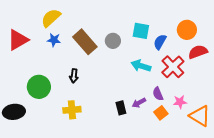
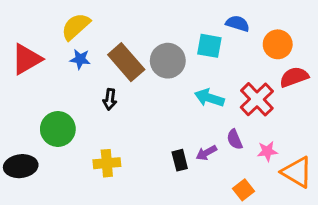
gray circle: (113, 41) -> (168, 61), size x1.5
blue semicircle: (160, 42) -> (238, 24), moved, turned 77
black arrow: (74, 76) -> (110, 99), moved
orange square: (161, 113) -> (244, 190), moved

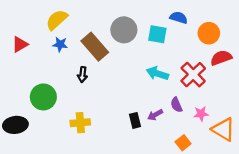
red triangle: (27, 59) -> (20, 44), size x0.7
gray circle: (168, 61) -> (124, 30), moved

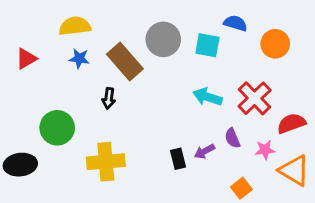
yellow semicircle: (57, 20) -> (75, 26), turned 35
red semicircle: (221, 58) -> (291, 123), moved
yellow cross: (80, 123) -> (106, 162), size x1.4

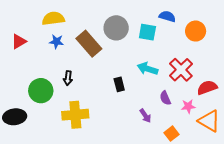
black arrow: (109, 98) -> (68, 78), moved
purple arrow: (204, 151) -> (145, 116), moved, turned -96
black rectangle: (178, 159) -> (119, 84), moved

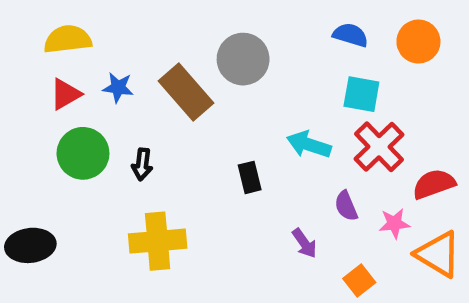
yellow semicircle: (53, 18) -> (68, 39), moved
orange circle: (196, 31) -> (418, 42), moved
cyan square: (147, 32) -> (361, 94), moved
red triangle: (19, 41) -> (65, 94), moved
green circle: (41, 91) -> (83, 153), moved

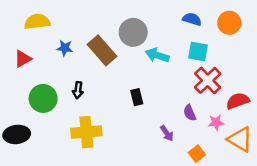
red triangle: (65, 94) -> (23, 59), moved
cyan arrow: (309, 145) -> (157, 55), moved
green circle: (83, 153) -> (43, 98), moved

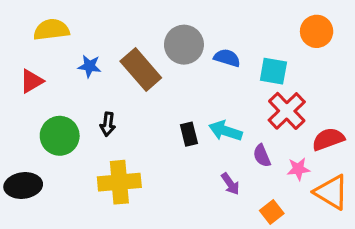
blue semicircle: (192, 19) -> (227, 58), moved
cyan arrow: (157, 55) -> (225, 131), moved

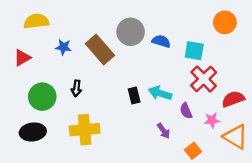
black ellipse: (23, 186) -> (33, 132), moved

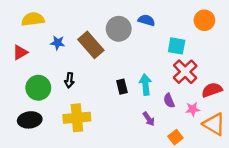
blue semicircle: (161, 41) -> (147, 20), moved
cyan arrow: (160, 93) -> (145, 85), turned 66

